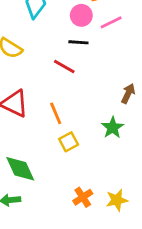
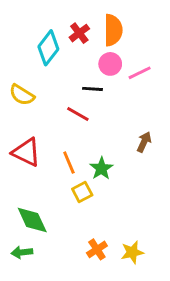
pink circle: (81, 15) -> (110, 64), moved
pink line: (111, 22) -> (140, 73), moved
green star: (113, 128) -> (101, 168), moved

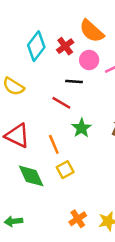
orange semicircle: (113, 30) -> (92, 31), turned 132
red cross: (79, 33) -> (65, 46), moved
green star: (101, 168) -> (82, 128), moved
green diamond: (32, 220) -> (31, 176), moved

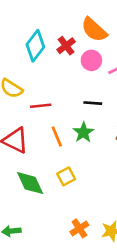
black line: (74, 81) -> (93, 103), moved
red line: (61, 103) -> (41, 106), moved, turned -36
orange line: (54, 144) -> (57, 136), moved

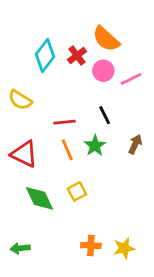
black line: (93, 103) -> (105, 115), turned 60
red line: (41, 106) -> (64, 122), moved
orange cross: (79, 228) -> (91, 246), turned 36

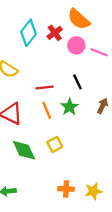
pink line: (131, 79) -> (99, 52), turned 48

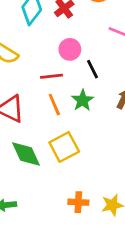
pink circle: (76, 45) -> (70, 49), moved
yellow square: (55, 144) -> (64, 147), size x1.5

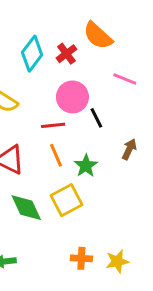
pink circle: (70, 49) -> (72, 97), size x1.4
green star: (83, 100) -> (86, 166), moved

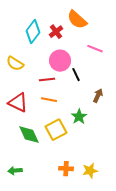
orange line: (56, 155) -> (49, 100), turned -56
green star: (86, 166) -> (79, 117), moved

